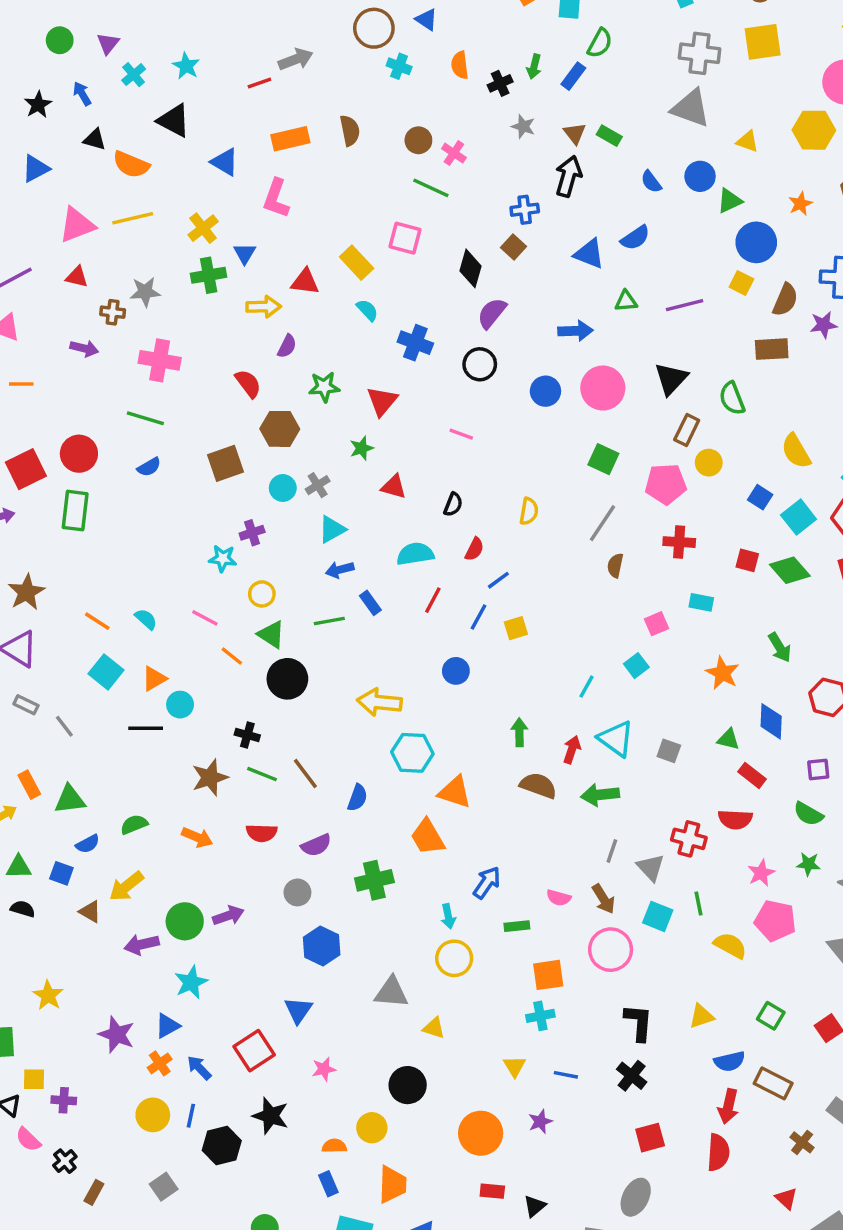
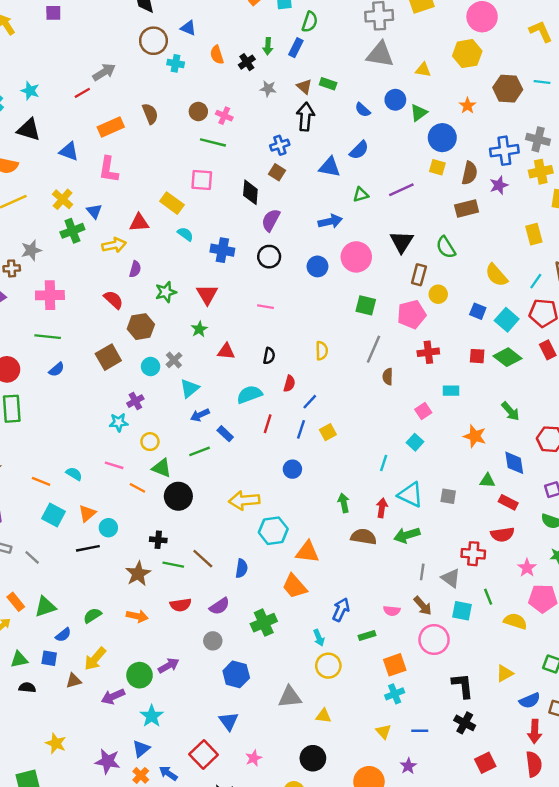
brown triangle: (90, 912) -> (74, 681), turned -35

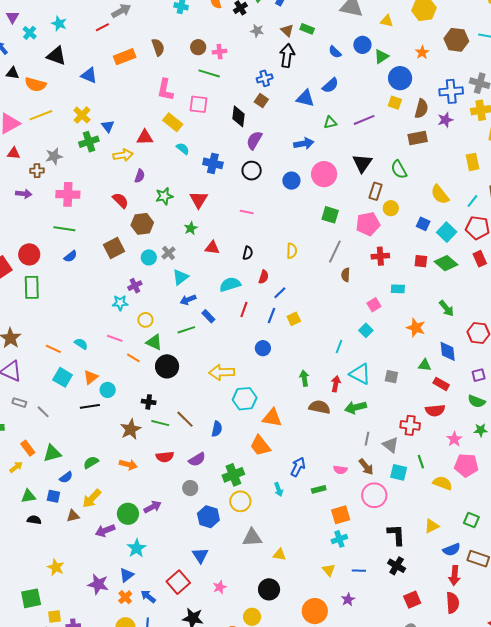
pink cross: (224, 116) -> (220, 52), turned -32
pink L-shape: (109, 170) -> (165, 90), moved
yellow circle: (328, 666) -> (240, 501), moved

